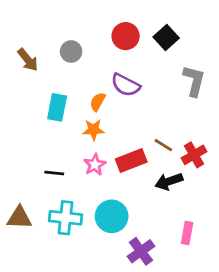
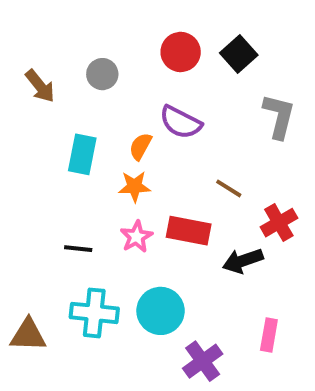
brown line: (163, 145) -> (229, 188), moved
red rectangle: (131, 160) -> (189, 231), turned 32
brown triangle: (19, 218) -> (28, 335), moved

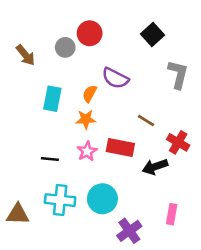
red circle: (181, 52) -> (90, 33), moved
red cross: (279, 223) -> (178, 142), turned -30

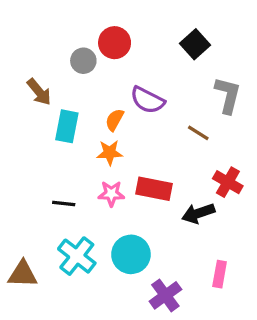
brown arrow: (25, 55) -> (39, 92), moved
brown line: (146, 121) -> (198, 133), moved
pink star: (87, 151) -> (111, 194), turned 30
cyan cross: (60, 200) -> (77, 256), turned 32

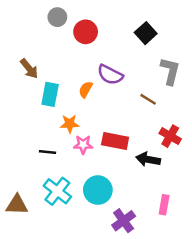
gray circle: (83, 61) -> (57, 17), moved
orange star: (110, 153) -> (70, 124), moved
black arrow: (198, 213) -> (148, 159), turned 30

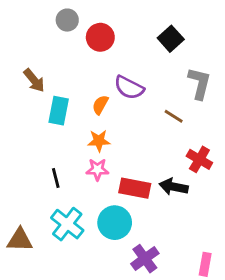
orange star: (70, 124) -> (99, 141), moved
red rectangle: (115, 141) -> (135, 188), moved
black line: (48, 152) -> (56, 178), turned 70
pink rectangle: (164, 205) -> (205, 264), moved

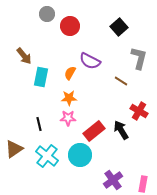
black arrow: (174, 187) -> (121, 130), turned 48
red rectangle: (135, 188) -> (94, 131), turned -50
brown triangle: (20, 240) -> (14, 149), moved, turned -36
purple cross: (145, 259) -> (113, 180), moved

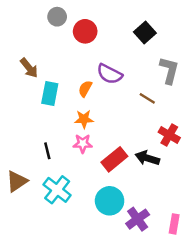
black arrow: (121, 130) -> (147, 158), turned -42
cyan circle: (80, 155) -> (110, 201), moved

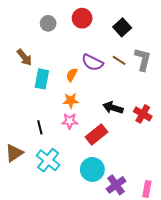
gray circle: (57, 17) -> (48, 23), moved
red circle: (85, 31) -> (82, 18), moved
brown line: (147, 98) -> (119, 60), moved
black arrow: (147, 158) -> (113, 108), moved

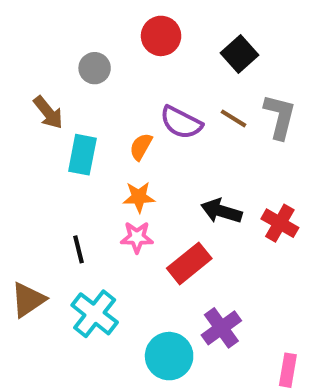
gray circle: (48, 23) -> (95, 68), moved
cyan circle: (92, 169) -> (169, 356), moved
purple cross: (116, 185) -> (221, 328), moved

